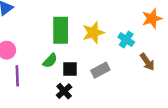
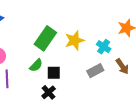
green rectangle: (61, 30) -> (45, 38), turned 35
gray rectangle: (100, 70) -> (95, 71), moved

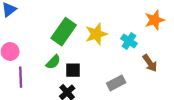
gray rectangle: (95, 71) -> (116, 83), moved

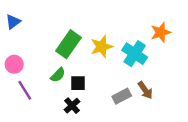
cyan cross: (129, 41) -> (135, 54), size x1.5
brown arrow: (150, 63) -> (145, 90), moved
purple line: (21, 77) -> (25, 90), turned -30

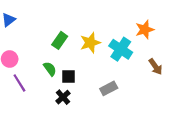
green rectangle: (68, 44) -> (60, 40), size x0.7
green semicircle: (58, 75) -> (50, 69), turned -80
brown arrow: (145, 90) -> (156, 67), moved

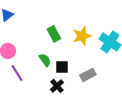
green rectangle: (60, 40) -> (54, 34), turned -63
gray rectangle: (109, 88) -> (88, 75), moved

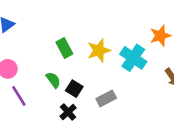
black square: (62, 67) -> (74, 89), turned 32

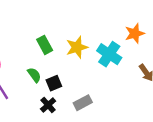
black square: (74, 89) -> (54, 83), turned 35
gray rectangle: (106, 98) -> (83, 103), moved

